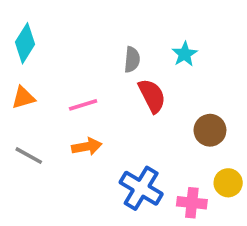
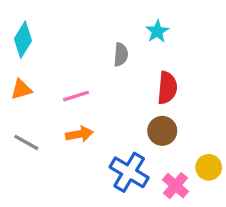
cyan star: (185, 54) -> (157, 31), moved
red semicircle: (152, 96) -> (167, 88), moved, turned 32
brown circle: (210, 130) -> (162, 131), moved
pink cross: (192, 203) -> (176, 186), turned 35

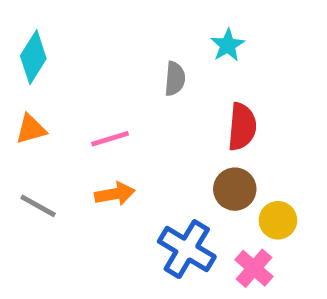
yellow circle: (209, 167) -> (278, 220), moved

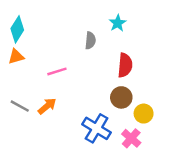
orange triangle: (31, 129) -> (16, 57), moved
orange arrow: (115, 194) -> (47, 106), moved, turned -30

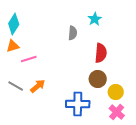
pink line: (57, 71) -> (29, 59), moved
blue cross: (97, 128) -> (78, 104), turned -30
pink cross: (131, 138) -> (117, 112), moved

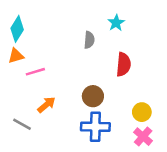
brown circle: (98, 79) -> (93, 96), moved
gray line: (16, 86) -> (22, 124), moved

